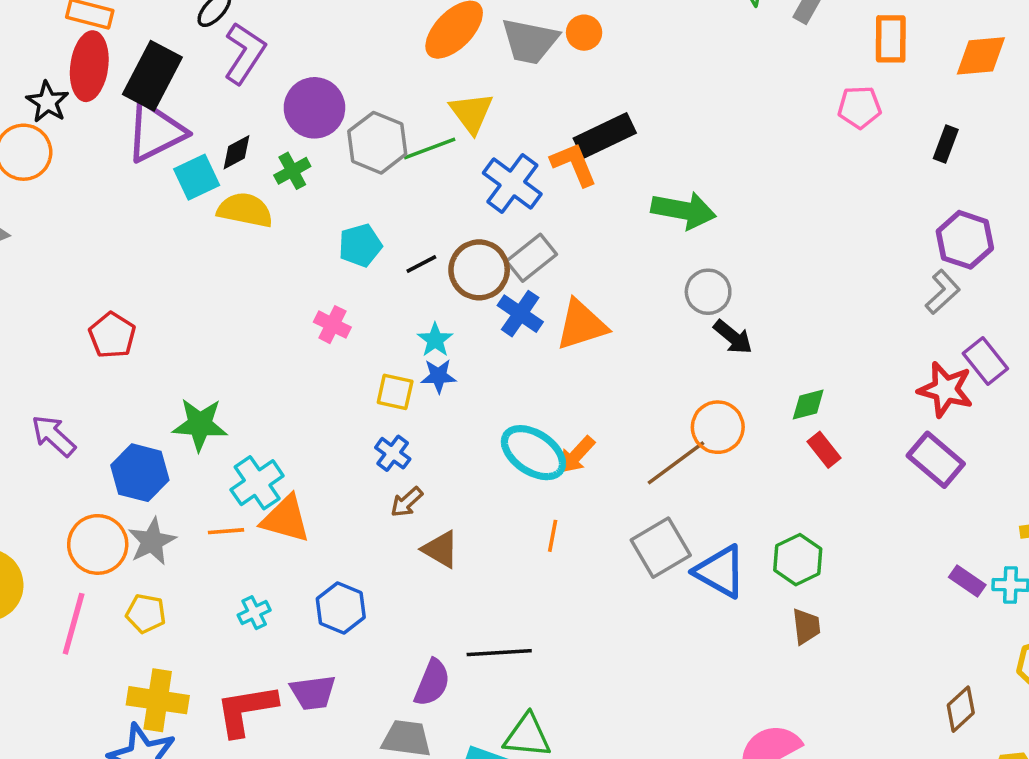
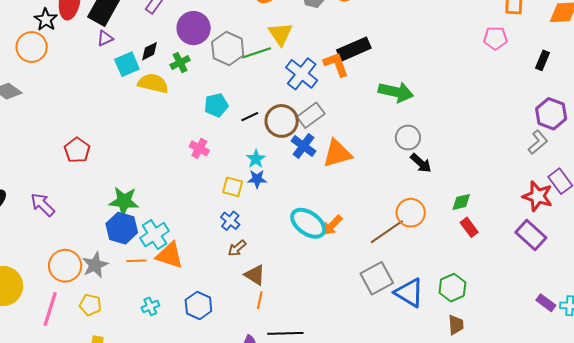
purple triangle: (155, 132) -> (105, 38), size x0.5
blue hexagon: (140, 473) -> (122, 228), moved
orange line: (553, 536) -> (260, 300), moved

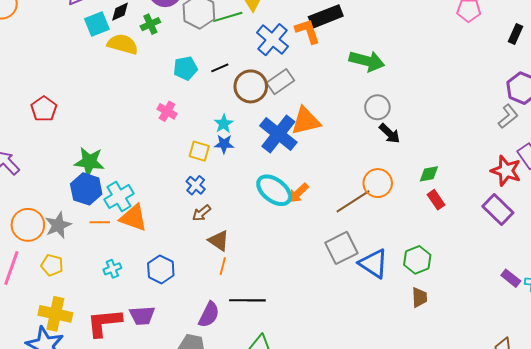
black line: (250, 117) -> (220, 68), moved
blue cross: (303, 146) -> (278, 134), moved, size x1.5

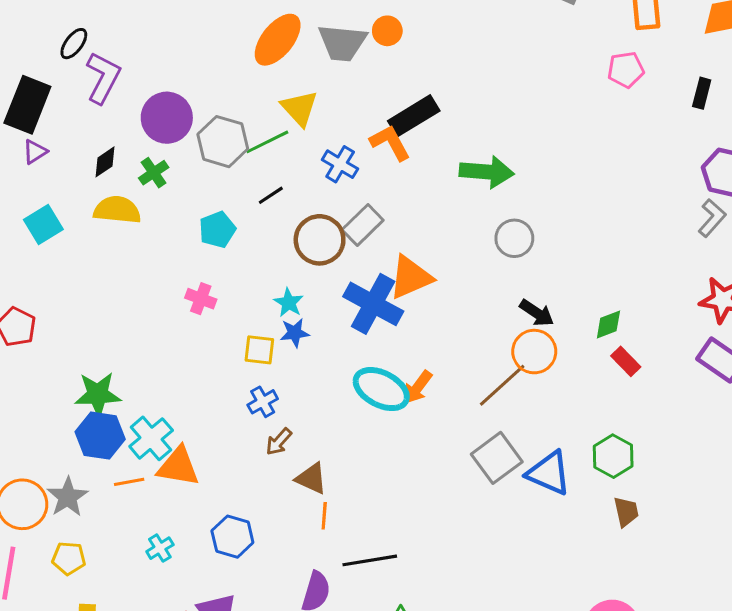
cyan square: (97, 24) -> (43, 225), moved
blue cross: (273, 40) -> (340, 164), size x0.7
black line: (220, 68) -> (271, 195), moved
black arrow: (390, 133) -> (537, 313), moved
blue cross: (196, 185) -> (263, 402), turned 30

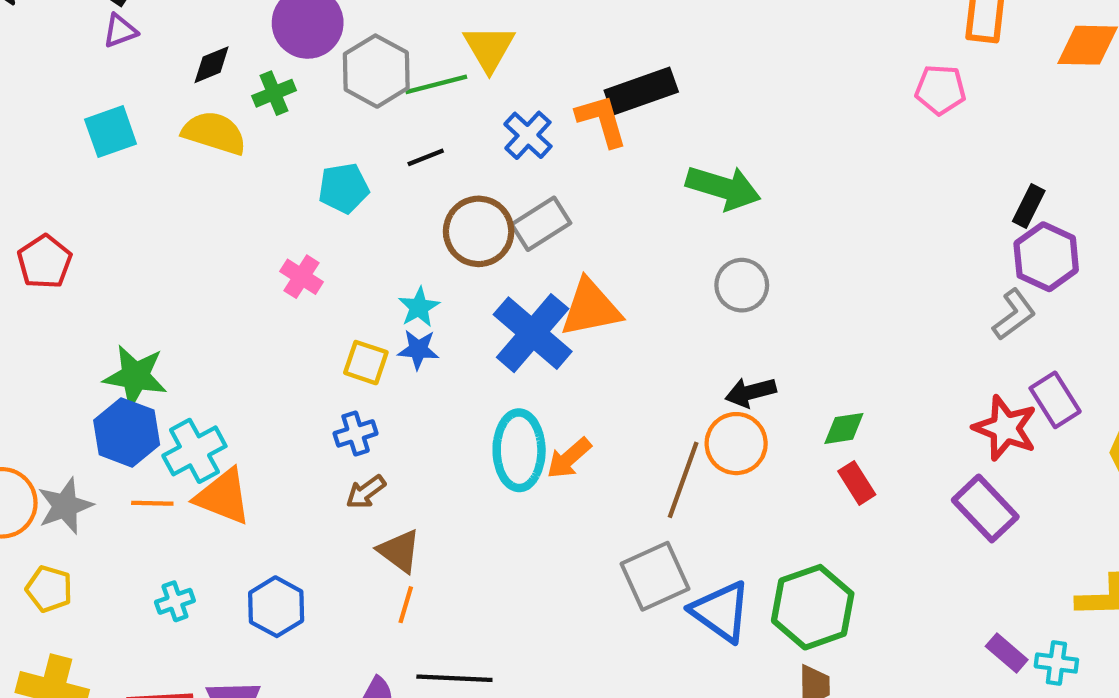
black rectangle: (702, 93) -> (1029, 206), moved
black arrow: (537, 313) -> (751, 392), turned 120
brown line: (502, 385) -> (683, 480), turned -40
cyan ellipse: (381, 389) -> (519, 450), turned 50
green hexagon: (613, 456) -> (813, 607), size x1.4

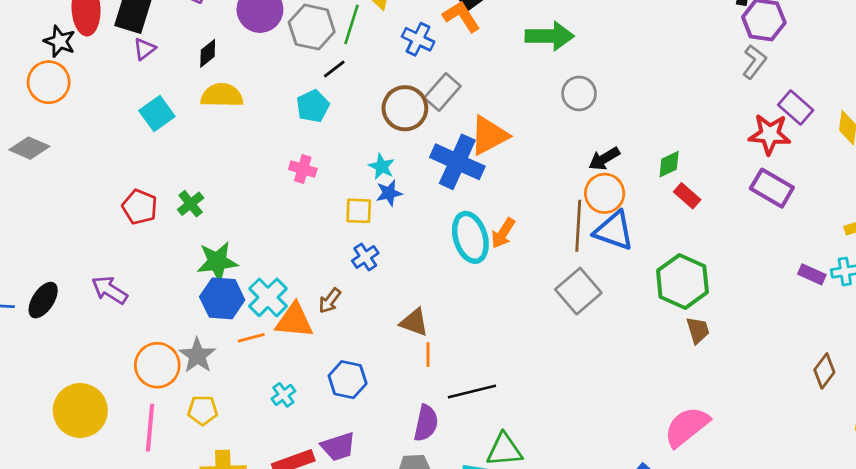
green line: (436, 84) -> (352, 24), turned -42
green cross: (274, 93) -> (191, 204), moved
black line: (426, 157) -> (334, 69), moved
brown arrow: (366, 492) -> (330, 301), moved
blue triangle: (721, 611) -> (614, 231), moved

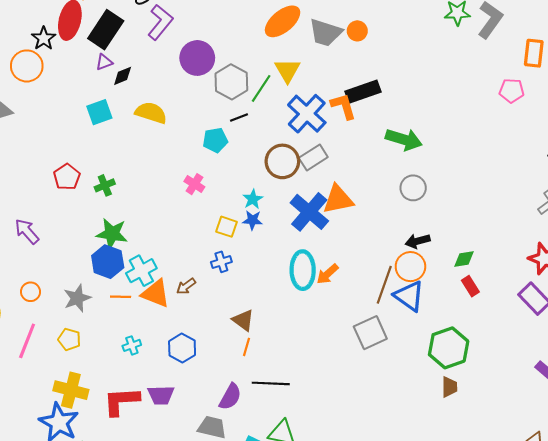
blue cross: (418, 39) -> (307, 114), size x1.6
black diamond: (208, 53) -> (123, 76), moved
orange circle: (157, 365) -> (31, 292), moved, size x0.6

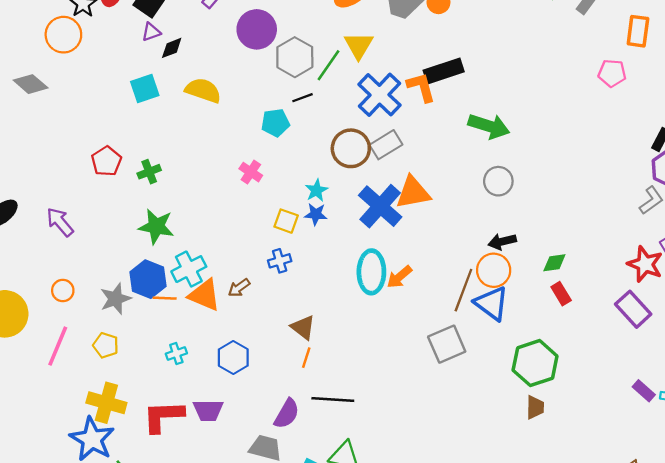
blue hexagon: (108, 262) -> (148, 279), moved

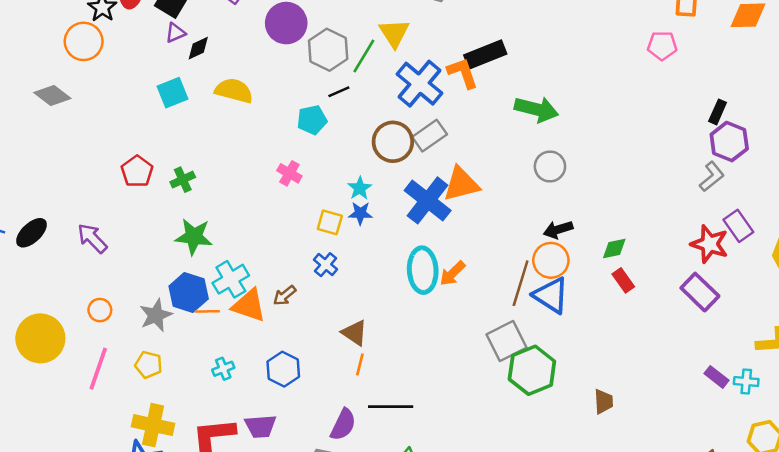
blue cross: (280, 261) -> (326, 265), turned -30
green hexagon: (535, 363) -> (532, 370), moved

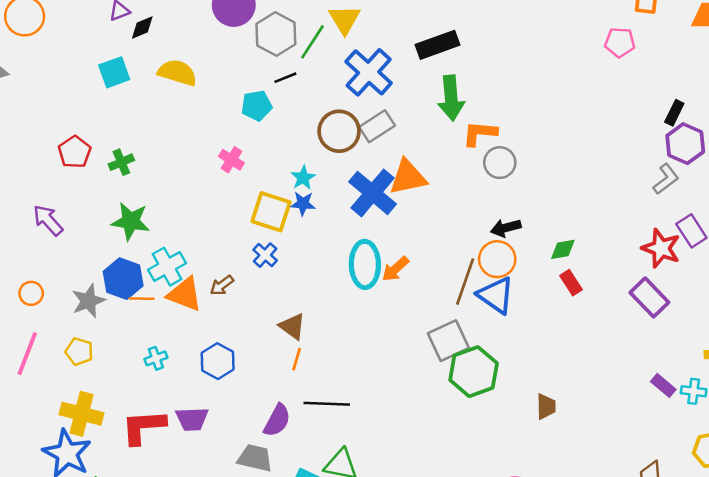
orange L-shape: (463, 73) -> (480, 133), moved, turned -68
green arrow: (536, 109) -> (451, 98), moved, turned 69
yellow square: (330, 222) -> (271, 212), size x1.5
purple arrow: (92, 238) -> (48, 220), moved

